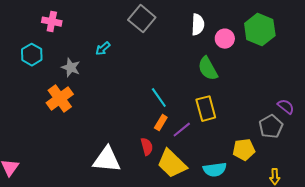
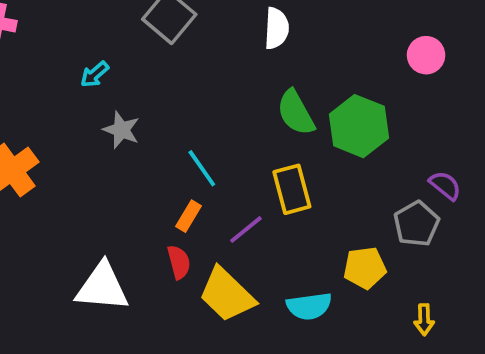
green hexagon: (260, 30) -> (359, 126), moved
pink circle: (225, 39) -> (426, 55), moved
gray star: (71, 68) -> (121, 130), moved
orange rectangle: (161, 123) -> (188, 216), moved

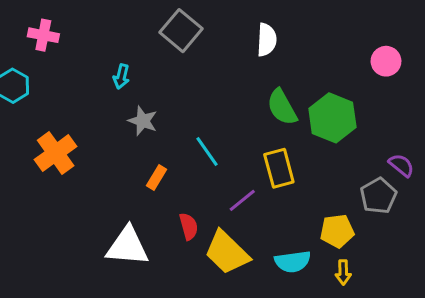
cyan arrow: (95, 74) -> (121, 76), turned -35
orange rectangle: (188, 216) -> (157, 177), moved
yellow arrow: (424, 320) -> (343, 272), moved

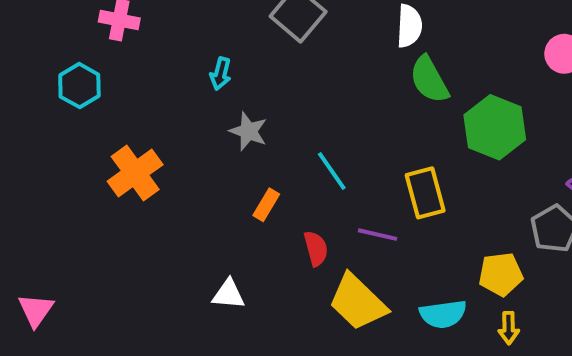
green semicircle: (282, 107) -> (429, 80), moved
purple line: (242, 200) -> (378, 235), turned 52
red semicircle: (189, 226) -> (316, 248), moved
white triangle: (127, 246) -> (228, 294), size x0.6

